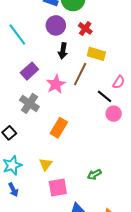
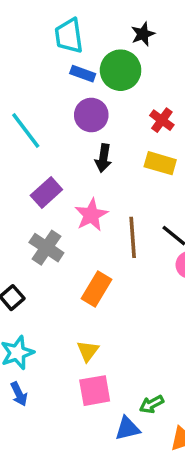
red cross: (85, 28) -> (162, 120), moved
brown line: (80, 74) -> (133, 237), moved, turned -30
yellow triangle: (46, 164) -> (88, 351), moved
green arrow: (94, 174) -> (152, 404), moved

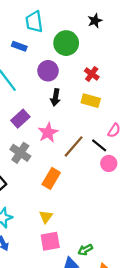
black star: (143, 34) -> (95, 21), moved
blue rectangle: (83, 74) -> (19, 46), moved
brown line: (133, 237) -> (74, 146), turned 45

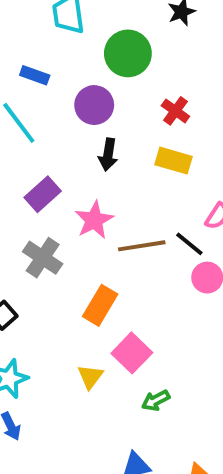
blue rectangle: (19, 46) -> (35, 75), moved
brown line: (74, 146) -> (142, 246), turned 40
pink square: (50, 241) -> (132, 353), moved, turned -36
green arrow: (85, 250) -> (156, 400), moved

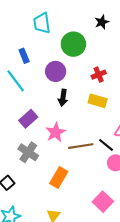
blue rectangle: (35, 75) -> (24, 56), turned 48
red cross: (175, 111) -> (99, 75), turned 32
pink square: (132, 353) -> (103, 202), moved

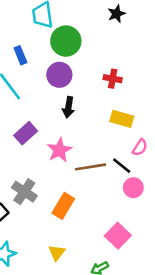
green circle: (73, 44) -> (66, 41), moved
red cross: (99, 75) -> (113, 79), turned 32
yellow rectangle: (98, 101) -> (122, 119), moved
gray cross: (28, 152) -> (24, 192), moved

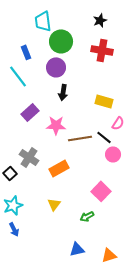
red cross: (113, 79) -> (102, 50), moved, size x1.5
pink star: (59, 150) -> (56, 125), turned 30
orange rectangle: (63, 206) -> (59, 168), turned 30

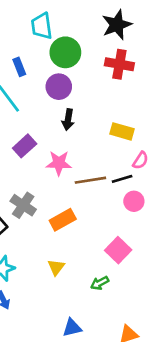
black star: (100, 20) -> (117, 25), size x1.6
black line: (104, 137) -> (122, 179), turned -56
blue triangle: (77, 249) -> (72, 328), moved

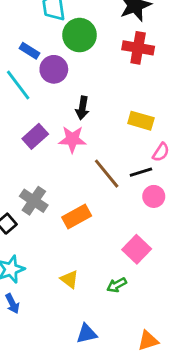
blue rectangle: (19, 67) -> (30, 51), turned -36
purple circle: (59, 87) -> (54, 69), moved
pink star: (59, 163) -> (72, 139), moved
brown line: (90, 180) -> (107, 174), turned 60
yellow triangle: (56, 267) -> (70, 279), moved, turned -30

